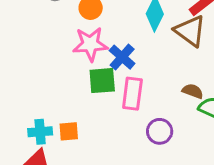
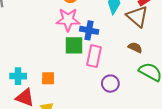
blue cross: (122, 57) -> (89, 30), turned -36
brown semicircle: (193, 91) -> (135, 48), moved
cyan cross: (40, 132) -> (18, 76), moved

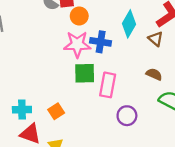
brown triangle: (137, 16) -> (156, 39), size x0.6
blue cross: (89, 30) -> (101, 42), moved
orange square: (48, 78) -> (56, 111), turned -32

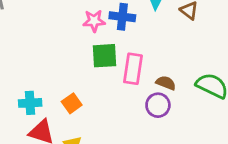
pink star: (77, 44) -> (94, 21), size x0.7
brown semicircle: (154, 74) -> (166, 83), moved

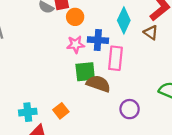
pink rectangle: (133, 69) -> (115, 58), moved
brown semicircle: (166, 83) -> (98, 84), moved, size x1.5

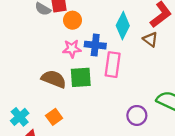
brown semicircle: (98, 84) -> (54, 79), moved
purple circle: (130, 109) -> (137, 115), moved
cyan cross: (28, 112) -> (20, 117), turned -36

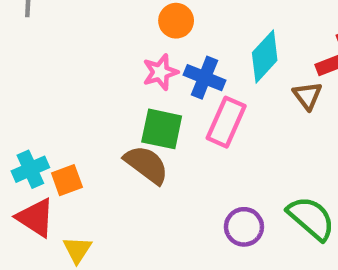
pink star: (72, 49) -> (160, 72), turned -30
brown semicircle: (54, 79) -> (146, 165), moved
orange square: (54, 117) -> (67, 180), moved

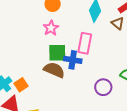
blue cross: (205, 78) -> (73, 60), moved

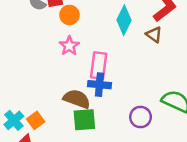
pink rectangle: (85, 43) -> (99, 65), moved
green square: (57, 53) -> (84, 120), moved

